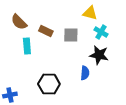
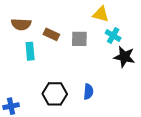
brown semicircle: (19, 22) -> (21, 24), turned -42
black star: (99, 55) -> (124, 57), moved
blue semicircle: (85, 73) -> (88, 92), moved

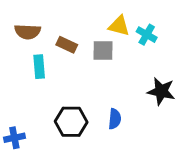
yellow triangle: (101, 14) -> (119, 26), moved
cyan cross: (113, 36) -> (147, 35), moved
black star: (124, 57) -> (161, 91), moved

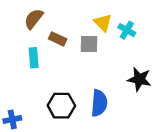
yellow triangle: (119, 26) -> (103, 23), turned 30
brown semicircle: (28, 32) -> (34, 19), moved, turned 125
blue semicircle: (115, 119) -> (99, 103), size x1.5

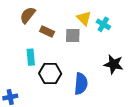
cyan rectangle: (34, 58) -> (31, 57), moved
black hexagon: (61, 106) -> (50, 73), moved

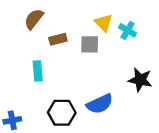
brown rectangle: (47, 31) -> (58, 39), turned -40
black hexagon: (50, 73) -> (62, 113), moved
blue semicircle: (81, 84) -> (100, 104), turned 60

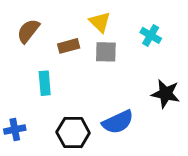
brown semicircle: (34, 19) -> (28, 31), moved
yellow triangle: (104, 23) -> (100, 22), moved
blue cross: (12, 120) -> (15, 130), moved

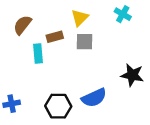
yellow triangle: (100, 22) -> (80, 18), turned 30
cyan cross: (151, 35) -> (123, 14), moved
cyan rectangle: (45, 83) -> (38, 54), moved

